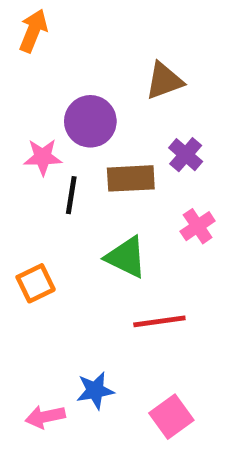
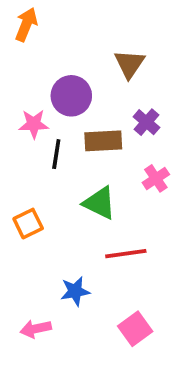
brown triangle: (164, 81) -> (130, 64), turned -36
blue star: (95, 391) -> (75, 291), moved

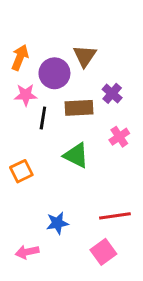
orange arrow: (26, 24) -> (20, 57), moved
brown triangle: (130, 64) -> (85, 56), moved
red line: (126, 254) -> (115, 216), moved

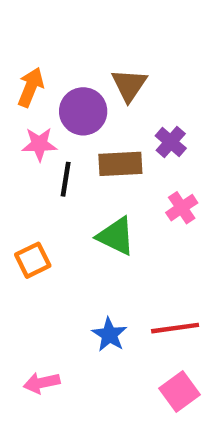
blue star: (57, 223) -> (109, 335), moved, turned -30
pink square: (103, 252) -> (179, 392), moved

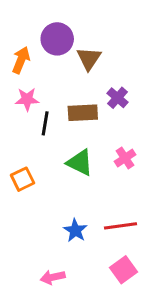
purple circle: (83, 111) -> (57, 39), moved
pink cross: (182, 208) -> (125, 158), moved
pink arrow: (42, 383) -> (53, 277), moved

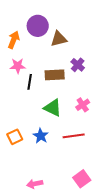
brown triangle: (89, 59) -> (59, 39), turned 42
orange square: (23, 179) -> (15, 137), moved
red line: (121, 226) -> (74, 136), moved
blue star: (75, 230) -> (41, 136), moved

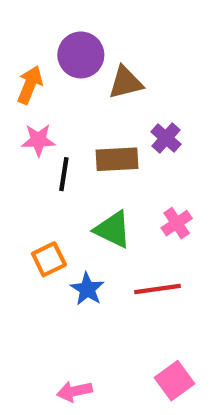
orange square: (15, 137) -> (49, 259), moved

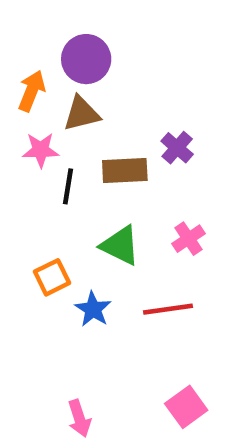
brown triangle: (126, 83) -> (82, 114), moved
pink arrow: (74, 391) -> (79, 418), turned -96

